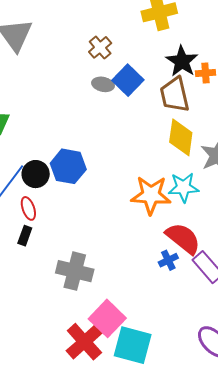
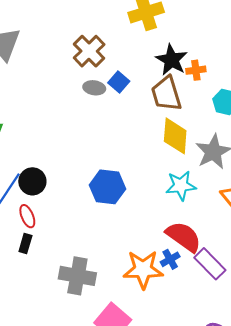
brown cross: (100, 47) -> (89, 51), size x1.4
blue square: (128, 80) -> (119, 82), size x0.7
blue hexagon: (68, 166) -> (108, 187), moved
orange star: (151, 195) -> (143, 269), moved

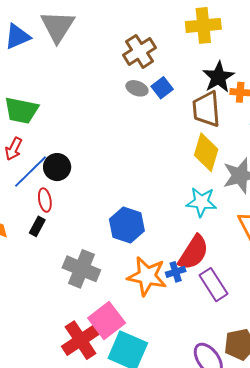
blue hexagon: (108, 187) -> (127, 225), moved
red semicircle: (184, 237) -> (193, 253), turned 75

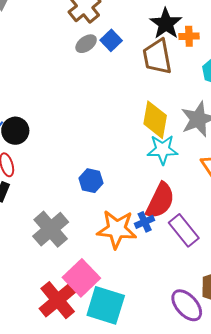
gray ellipse: (137, 88) -> (86, 44), turned -50
yellow diamond: (206, 152) -> (155, 120), moved
blue hexagon: (127, 225) -> (91, 181), size x0.7
gray cross: (81, 269) -> (51, 229), turned 33

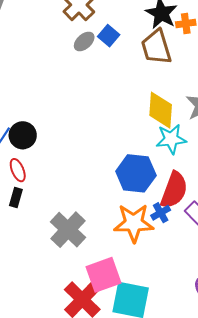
blue hexagon: (91, 181) -> (136, 173), moved, size x1.6
pink square: (81, 278) -> (104, 275), turned 30

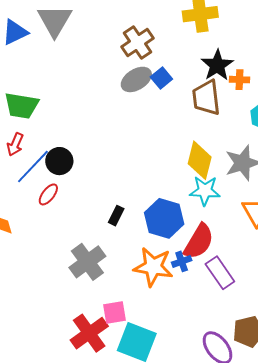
gray ellipse: (84, 41) -> (136, 79), size x1.4
red ellipse: (18, 170) -> (48, 194), turned 50
black rectangle: (16, 198) -> (116, 216), moved
pink square: (104, 275) -> (114, 313), size x0.7

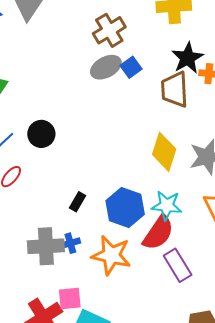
black circle: (59, 161) -> (41, 134), moved
cyan star: (205, 191) -> (167, 205), moved
blue cross: (182, 261) -> (70, 243), moved
gray cross: (87, 262) -> (46, 246), turned 30

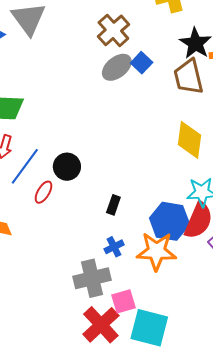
black circle: (41, 134) -> (67, 167), moved
blue hexagon: (125, 208) -> (170, 221), moved
gray cross: (46, 246) -> (92, 278), moved

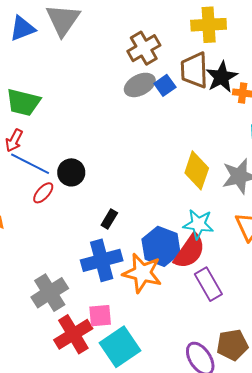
brown trapezoid: (189, 77) -> (194, 70), moved
blue line: (25, 166) -> (30, 164), turned 69
blue cross: (114, 247) -> (102, 260), size x2.0
gray cross: (92, 278) -> (50, 293), moved, turned -30
cyan square: (149, 328) -> (120, 347), turned 30

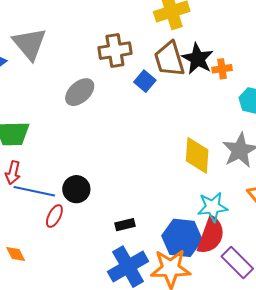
brown cross: (144, 48) -> (115, 51), turned 36
gray ellipse: (140, 85) -> (80, 92), moved
black rectangle: (109, 219) -> (125, 225), turned 60

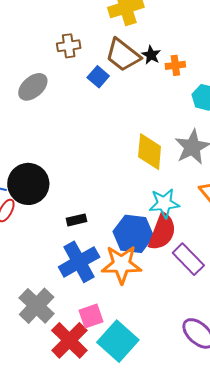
brown cross: (115, 51) -> (69, 46), size x0.7
brown trapezoid: (169, 59) -> (123, 55), turned -36
black star: (198, 59) -> (151, 55), size x0.6
black circle: (76, 189) -> (28, 184), size x1.5

